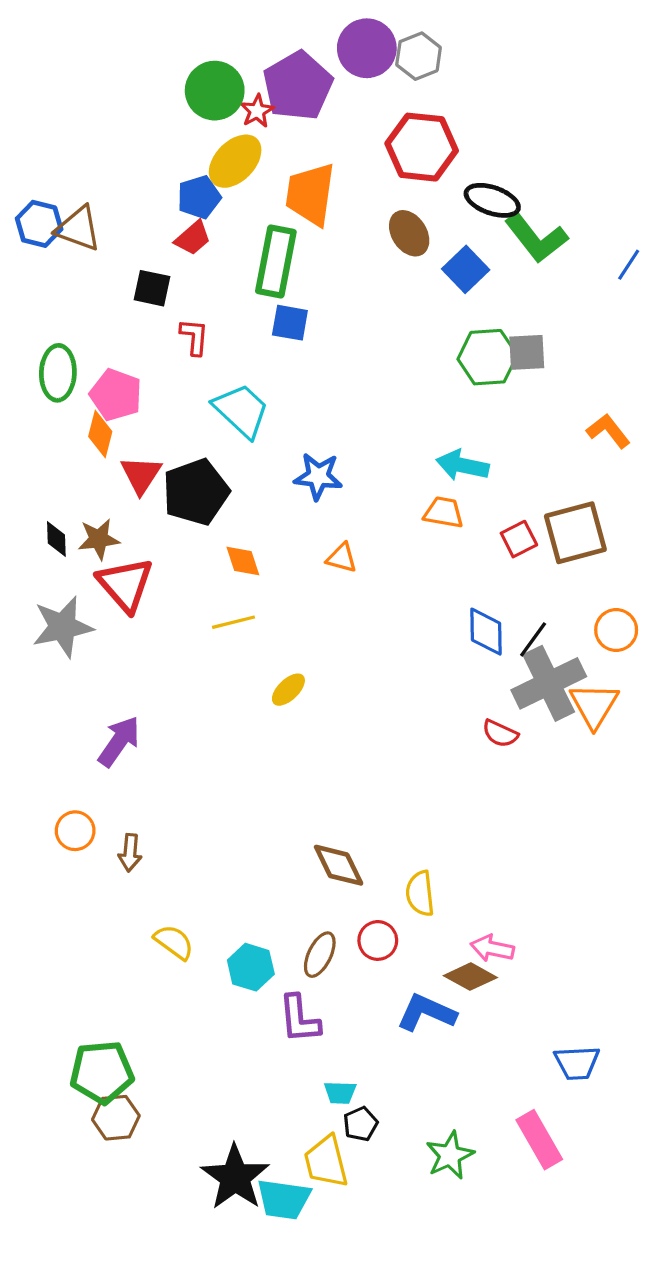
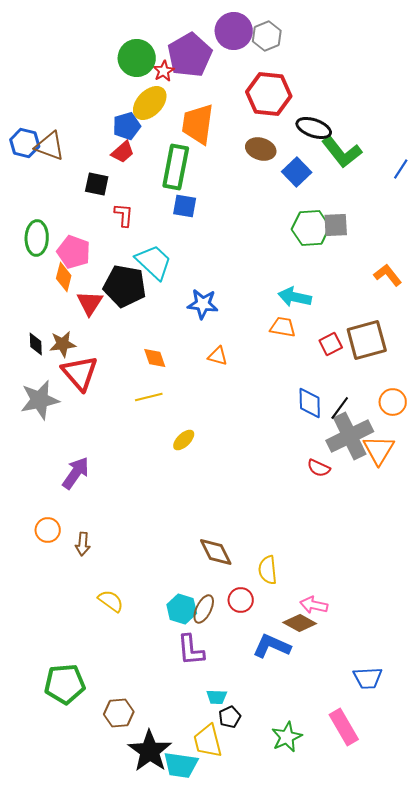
brown ellipse: (409, 233) -> (261, 149), turned -40
black pentagon: (196, 492) -> (125, 286), moved, turned 30
cyan hexagon: (251, 967) -> (182, 609), moved
brown hexagon: (116, 1118) -> (119, 713), moved

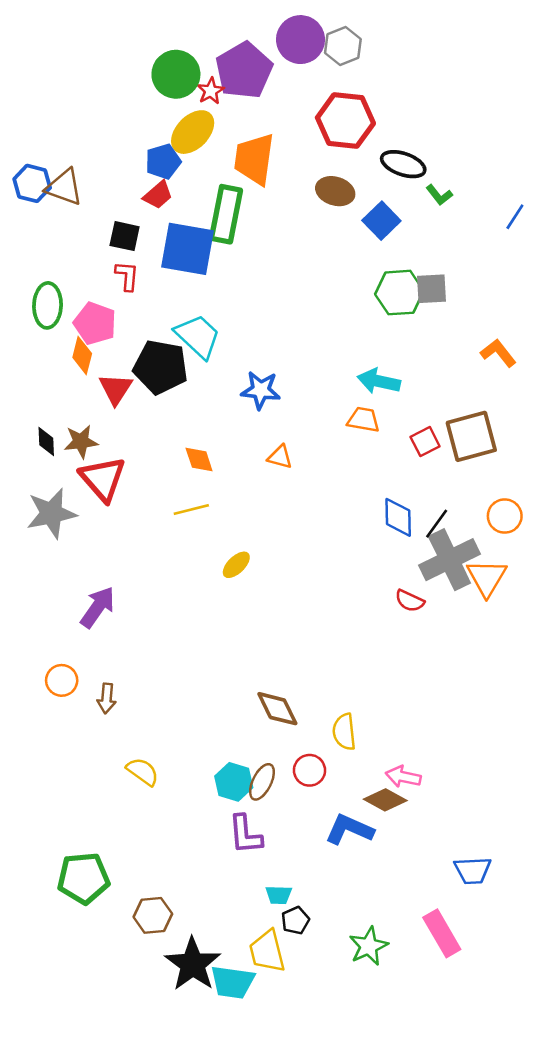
green L-shape: (342, 152) -> (439, 195), size x0.5
blue square: (185, 206) -> (187, 249), moved, size x1.8
red L-shape: (124, 215) -> (127, 276), moved

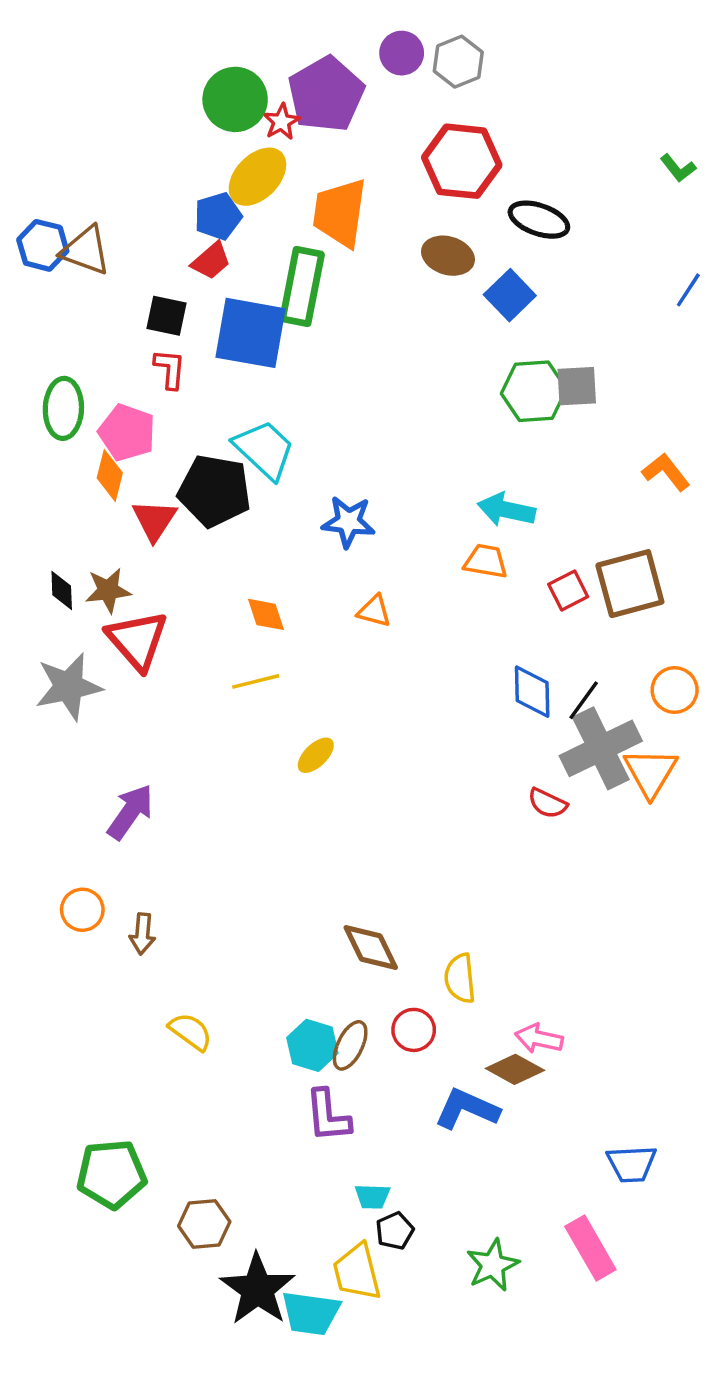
purple circle: (301, 40) -> (402, 53), size x0.7
green L-shape: (439, 195) -> (678, 168), moved

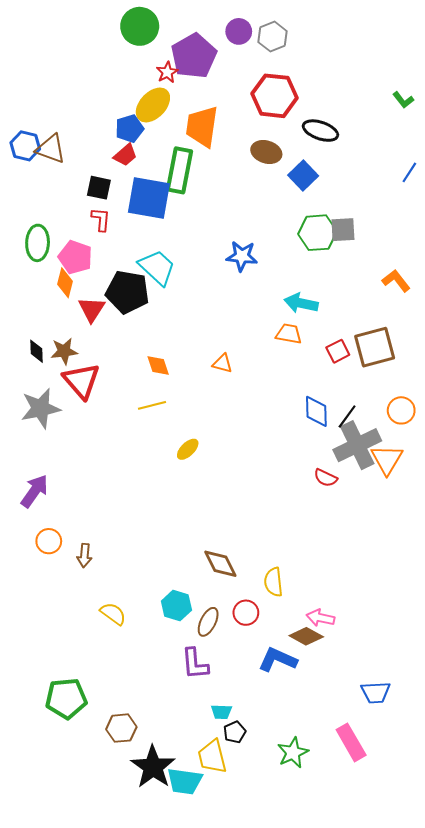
green circle: (235, 99) -> (140, 26), moved
blue star: (348, 522) -> (242, 256), moved
purple arrow: (130, 812) -> (34, 491), moved
cyan hexagon: (312, 1045) -> (176, 606), moved

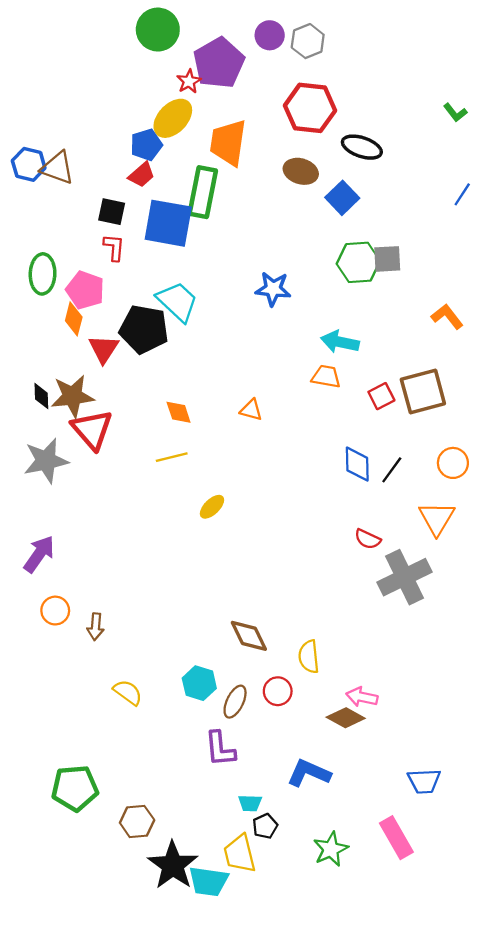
brown star: (64, 351) -> (72, 396), size x1.4
gray cross: (357, 445) -> (405, 577), moved
blue L-shape: (278, 660) -> (309, 773), moved

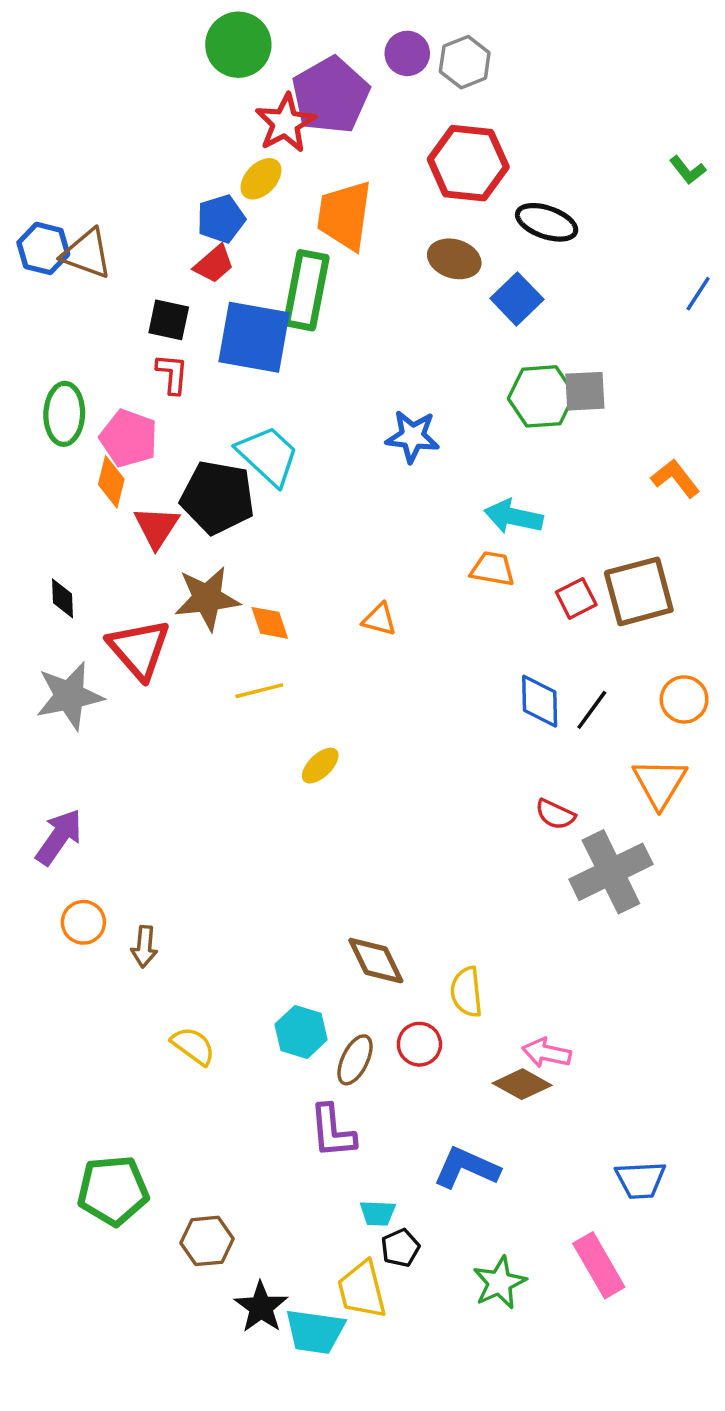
red star: (189, 81) -> (285, 123), size x1.6
yellow ellipse: (173, 118) -> (261, 179), size x0.7
brown star: (72, 396) -> (207, 598), moved
black star: (173, 865) -> (261, 1307), size x0.7

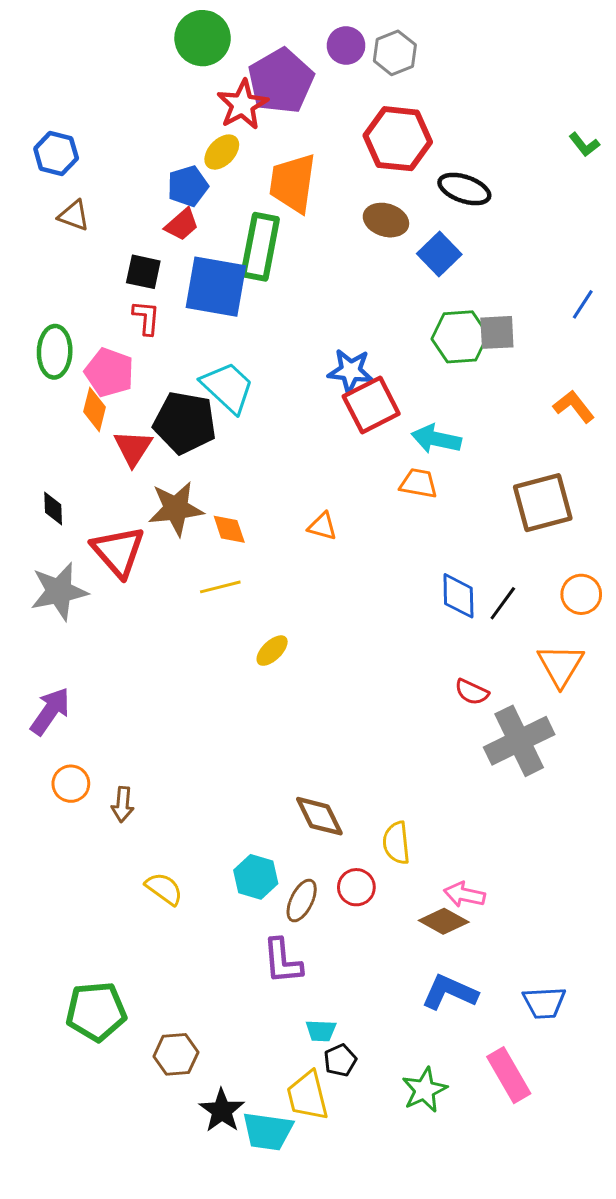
blue hexagon: (43, 248) -> (56, 153), moved
brown triangle: (87, 254) -> (74, 216), size x0.7
blue line: (698, 294) -> (583, 304), moved
red square: (576, 598) -> (371, 405), moved, size x1.6
blue L-shape: (466, 1168) -> (450, 992), moved

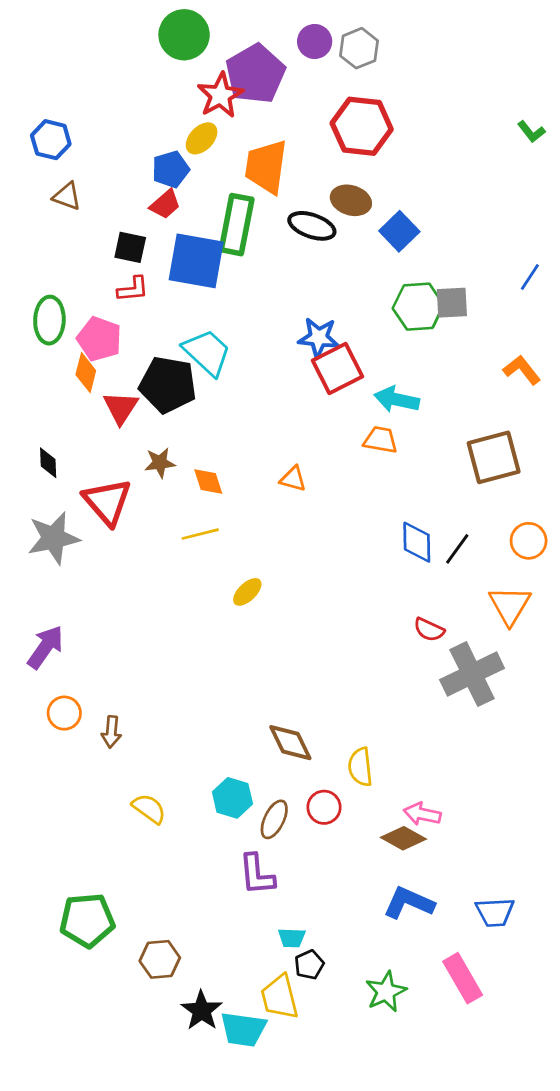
black ellipse: (464, 189) -> (312, 226), moved
red L-shape: (146, 318) -> (133, 289), turned 80
brown star: (176, 509) -> (160, 463), size x0.6

